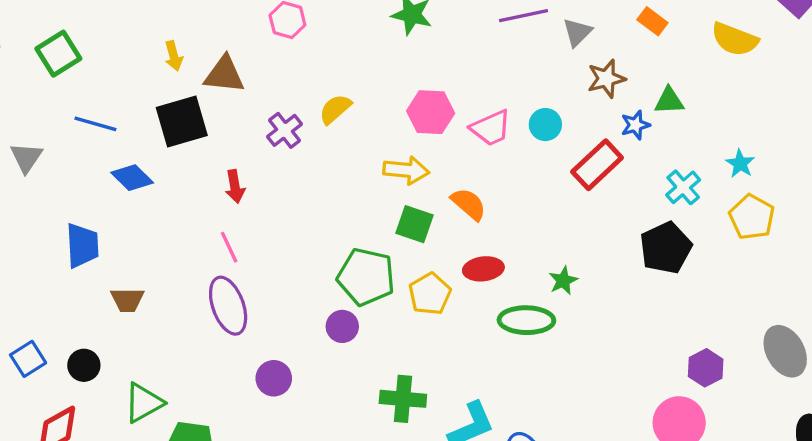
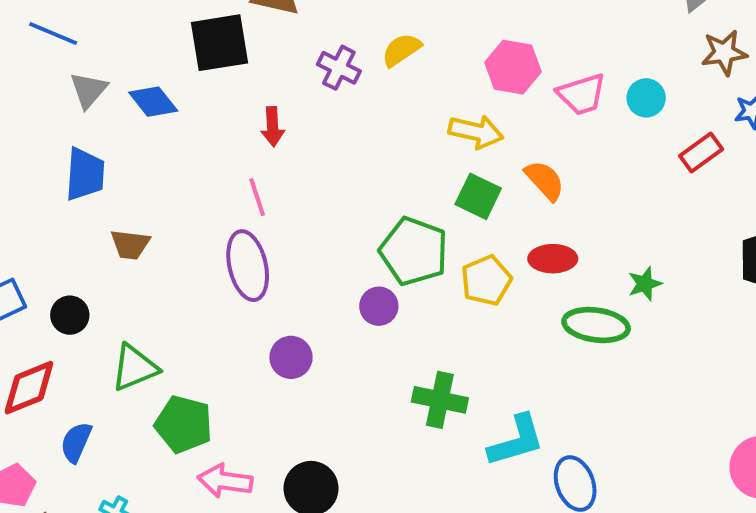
blue line: (95, 124) -> (53, 33), moved
purple cross: (285, 130) -> (339, 68), turned -32
gray triangle: (26, 158) -> (89, 90), moved
red rectangle: (597, 165) -> (701, 153), size x0.7

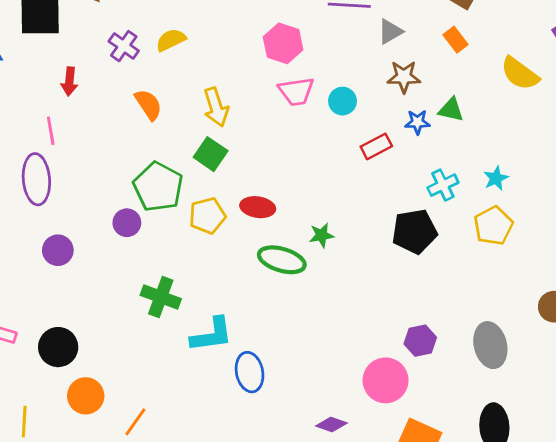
pink hexagon: (513, 67) -> (283, 43), moved
yellow arrow: (476, 132) -> (216, 107), turned 51
orange semicircle: (545, 180) -> (148, 105), moved

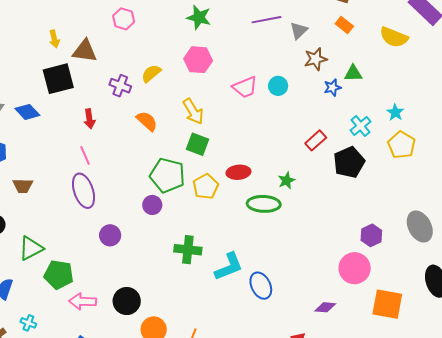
pink hexagon: (283, 43) -> (198, 60), moved
red rectangle: (376, 146) -> (316, 140), moved

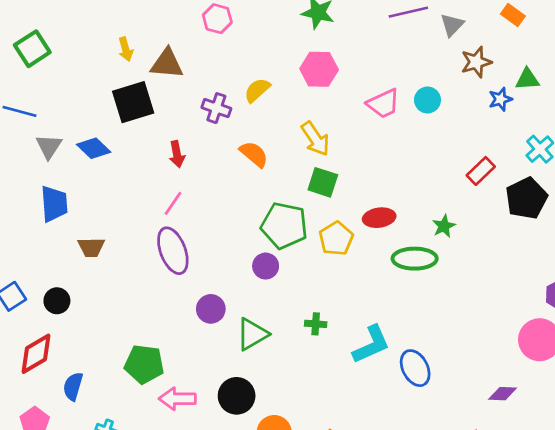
pink line: (85, 155) -> (173, 203), turned 60
green triangle: (31, 248) -> (252, 334), moved
green cross: (188, 250) -> (316, 324), size x0.6

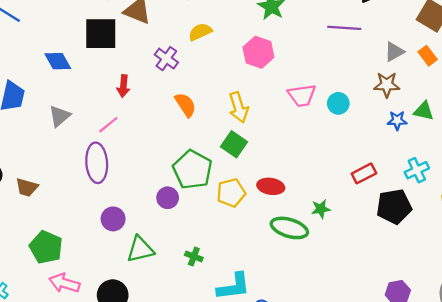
gray triangle: (452, 25) -> (394, 52), moved
yellow semicircle: (257, 90) -> (200, 32), moved
gray triangle: (49, 146) -> (59, 116), moved
brown trapezoid: (91, 247) -> (27, 187), moved

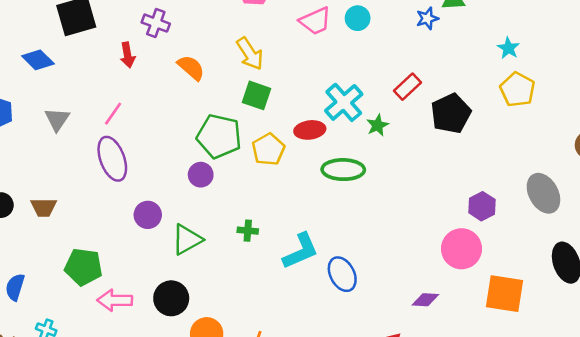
red arrow: (123, 86) -> (128, 55), moved
cyan cross: (417, 170) -> (344, 102), moved, size x1.4
green star: (321, 209) -> (378, 125), moved

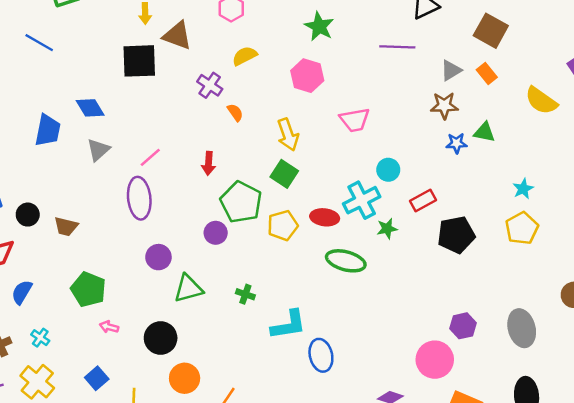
cyan circle: (358, 18) -> (388, 170), moved
red arrow: (128, 55) -> (209, 163), moved
blue diamond: (38, 60) -> (90, 108), moved
orange semicircle: (191, 68) -> (235, 112), moved, size x0.7
pink arrow: (115, 300) -> (109, 327), size x0.6

